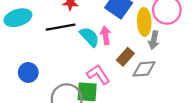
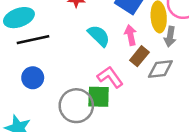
black line: (61, 27) -> (33, 40), moved
pink arrow: (105, 35) -> (131, 35), moved

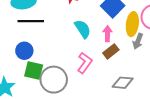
gray diamond: (160, 69) -> (123, 83), moved
pink L-shape: (110, 77) -> (85, 63), turned 60
green square: (99, 97) -> (34, 70), moved

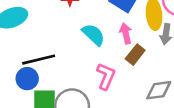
black line: (31, 21) -> (39, 60), moved

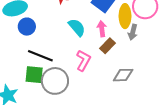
black line: (39, 60) -> (40, 56), moved, turned 30
blue circle: (27, 79) -> (27, 27), moved

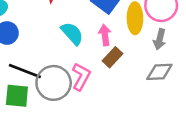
gray arrow: (133, 32) -> (160, 39), moved
gray diamond: (123, 75) -> (159, 72), moved
gray circle: (55, 81) -> (54, 83), moved

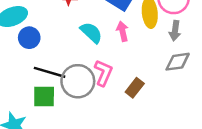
brown rectangle: (112, 57) -> (135, 88), moved

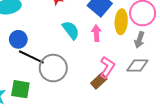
blue circle: (29, 38) -> (18, 39), moved
pink L-shape: (103, 73) -> (107, 67), moved
green square: (44, 96) -> (20, 89), moved

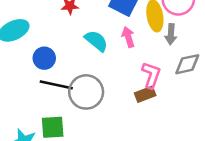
blue circle: (18, 39) -> (44, 58), moved
gray arrow: (139, 40) -> (171, 34), moved
brown rectangle: (99, 81) -> (145, 94), turned 35

